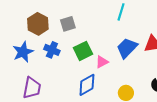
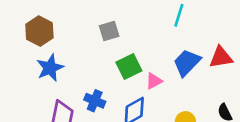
brown hexagon: (38, 24) -> (39, 31), moved
blue cross: (52, 50) -> (95, 101), moved

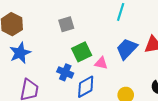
pink triangle: (154, 81) -> (101, 63), turned 40
blue cross: (95, 101) -> (65, 72), moved

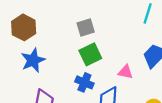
green square: (82, 52) -> (90, 54), moved

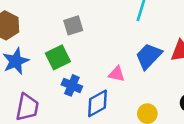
green square: (90, 54) -> (58, 57), moved

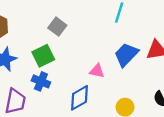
gray square: (73, 25) -> (57, 27), turned -36
blue cross: (72, 85) -> (41, 81), moved

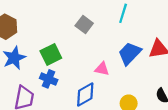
gray square: (57, 27) -> (84, 24), moved

